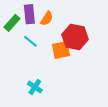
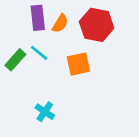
green rectangle: (12, 23) -> (15, 60), moved
red hexagon: (75, 37) -> (97, 25), moved

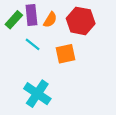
green rectangle: (15, 60) -> (14, 20), moved
cyan cross: (45, 112) -> (37, 94), size x1.6

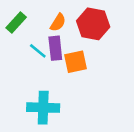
purple rectangle: (31, 15) -> (55, 48), moved
cyan cross: (37, 94) -> (43, 108), turned -32

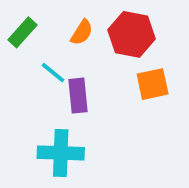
purple rectangle: (55, 48) -> (78, 96), moved
orange square: (76, 62) -> (153, 84), moved

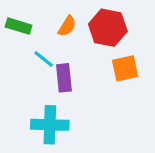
green rectangle: (22, 32) -> (19, 26), turned 65

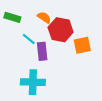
orange semicircle: (67, 26) -> (44, 17), turned -88
red hexagon: (108, 28) -> (61, 30), moved

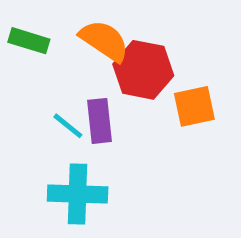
orange semicircle: (44, 17) -> (104, 41), size x1.5
cyan line: (29, 39) -> (68, 126), moved

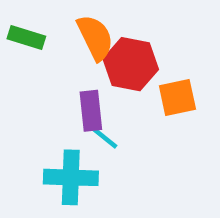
orange semicircle: (104, 41) -> (95, 38), turned 30
cyan line: (68, 126) -> (104, 137), moved

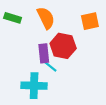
red hexagon: (131, 64) -> (63, 46), moved
orange square: (177, 97) -> (90, 21), moved

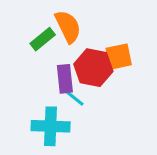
green rectangle: (13, 18) -> (43, 39), moved, turned -56
orange square: (90, 21) -> (119, 57), moved

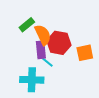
orange semicircle: (68, 27) -> (43, 35), moved
orange square: (119, 57) -> (85, 53), moved

